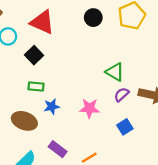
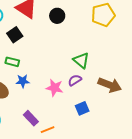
black circle: (93, 18) -> (57, 16), moved
purple semicircle: (122, 95) -> (75, 80), moved
purple rectangle: (58, 149) -> (31, 118), moved

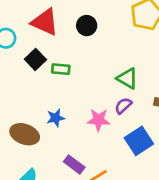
green rectangle: (12, 62) -> (61, 69), moved
blue square: (82, 108) -> (139, 141), size x1.5

